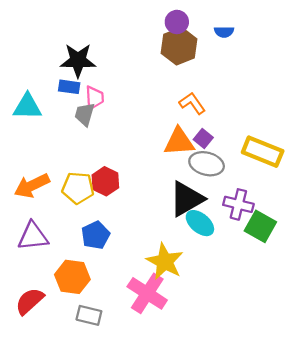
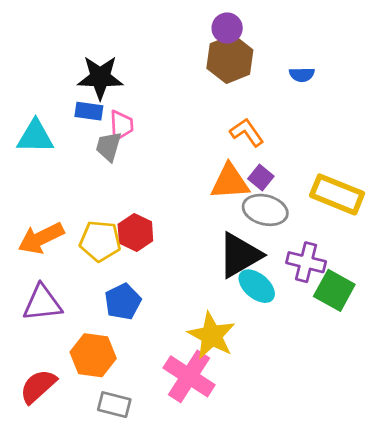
blue semicircle: (224, 32) -> (302, 75), moved

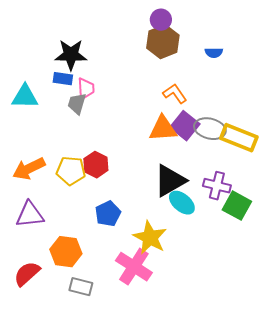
purple square: (261, 178) -> (185, 126), size x1.6
gray ellipse: (265, 210) -> (210, 129), moved
blue pentagon: (123, 302) -> (108, 214), moved

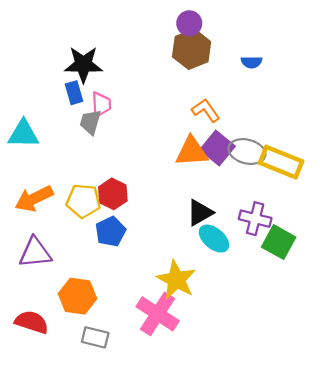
blue rectangle: (63, 79) -> (74, 93), turned 66
cyan triangle: (25, 97) -> (23, 134), moved
black triangle: (170, 181) -> (200, 213), size x0.7
blue pentagon: (108, 214) -> (110, 232), moved
red semicircle: (27, 274) -> (32, 322), turned 60

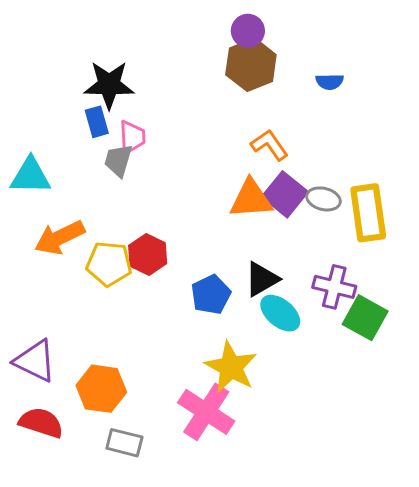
gray ellipse: (247, 152) -> (323, 199), size x0.7
yellow rectangle: (281, 162) -> (368, 213), turned 60
orange arrow: (34, 199) -> (60, 237), moved
blue pentagon: (110, 232) -> (211, 295), moved
purple triangle: (35, 253) -> (35, 361), moved, turned 32

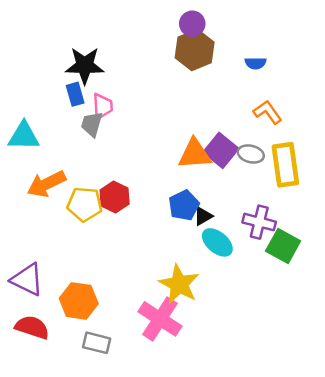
orange L-shape: (269, 145) -> (268, 112), moved
black triangle: (262, 279) -> (203, 216), size x0.7
blue pentagon: (211, 295) -> (184, 205), moved

